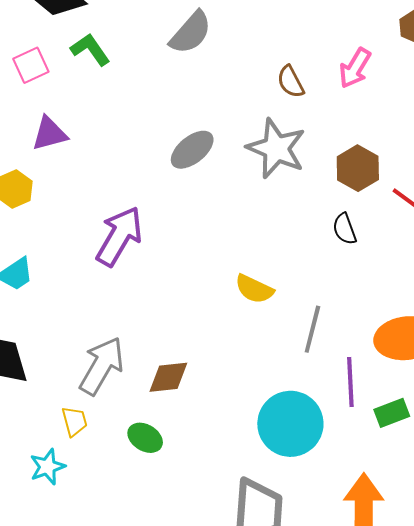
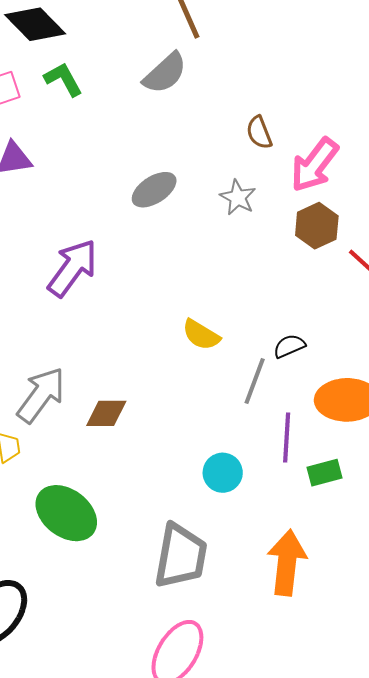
pink arrow: (355, 68) -> (315, 165), moved, size x1.4
gray star: (276, 148) -> (238, 197), size x0.6
black semicircle: (345, 229) -> (289, 346), moved, turned 80
cyan circle: (290, 424) -> (223, 473), size x0.6
green ellipse: (145, 438) -> (66, 513), moved, size x1.8

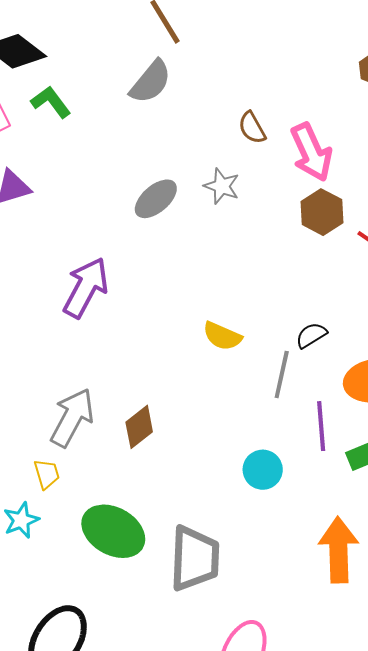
pink arrow: (315, 165) -> (311, 152), turned -54
gray star: (238, 197) -> (222, 186), moved
brown diamond: (106, 413) -> (139, 427), turned -30
gray trapezoid: (181, 556) -> (195, 558), moved

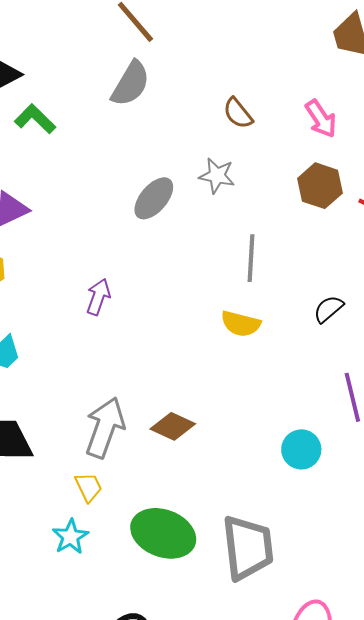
pink arrow: (311, 152) -> (321, 119), moved, size x0.7
purple arrow: (86, 288) -> (98, 297), size x0.6
gray line: (282, 374) -> (251, 258), moved
brown diamond: (139, 427) -> (173, 426), turned 72

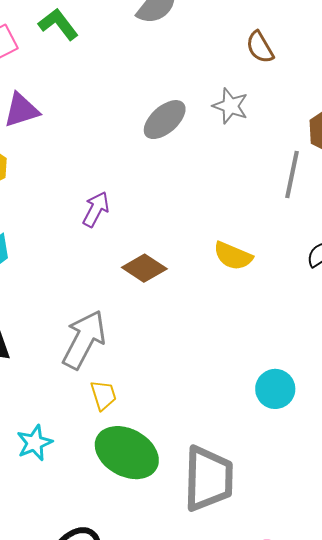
gray line: (251, 258) -> (292, 174), moved
brown diamond: (173, 426) -> (144, 268), moved
yellow trapezoid: (89, 487) -> (103, 395), moved

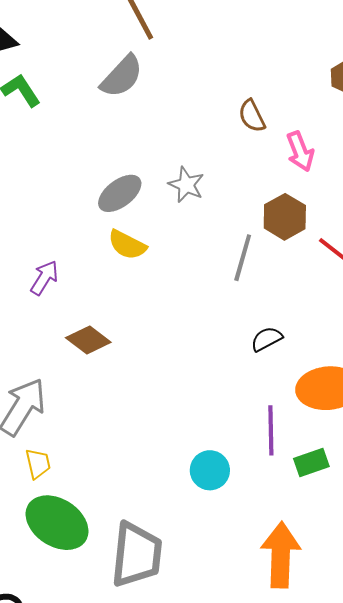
brown semicircle: (260, 47) -> (252, 116), moved
yellow semicircle: (233, 256) -> (127, 245), moved

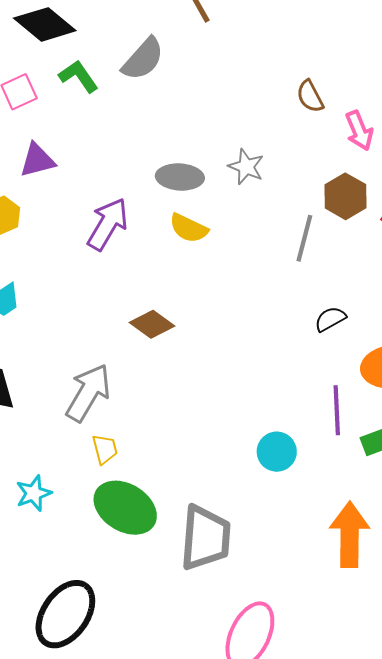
gray semicircle: (122, 76) -> (143, 59), moved
gray ellipse: (120, 193) -> (180, 177), turned 42
purple arrow: (44, 278) -> (108, 224), moved, size x1.5

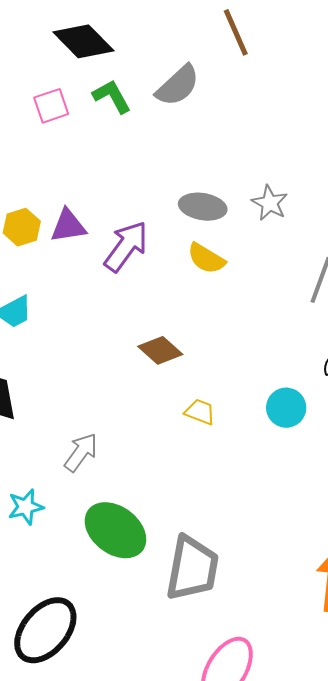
purple triangle: (37, 160) -> (68, 226), moved
gray arrow: (88, 393) -> (81, 452), moved, size x0.7
yellow trapezoid: (105, 449) -> (200, 412), moved, turned -60
cyan circle: (277, 452) -> (286, 408), moved

